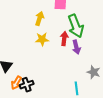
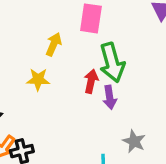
yellow star: (42, 39) -> (38, 79), moved

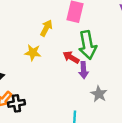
red arrow: (91, 81) -> (71, 57), turned -77
gray star: (134, 141) -> (99, 94), moved

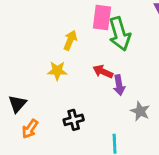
green arrow: (87, 45) -> (120, 34), moved
black cross: (16, 103) -> (74, 120), moved

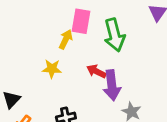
pink rectangle: (102, 18) -> (81, 21), moved
purple arrow: (119, 85) -> (112, 85), size x1.5

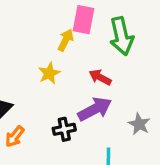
yellow star: (52, 69) -> (49, 73), turned -30
purple arrow: (112, 85) -> (95, 109), moved, turned -112

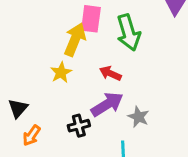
yellow arrow: (66, 40) -> (75, 40), size x1.5
gray star: (139, 124) -> (138, 117), moved

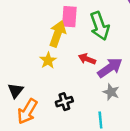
purple arrow: (107, 104) -> (110, 68), moved
orange arrow: (32, 135) -> (27, 111), size x1.5

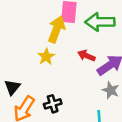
green arrow: (100, 26) -> (100, 22), turned 108
black cross: (64, 102) -> (53, 104), moved

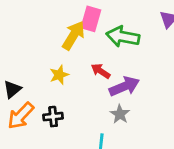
yellow star: (46, 57) -> (59, 75), moved

